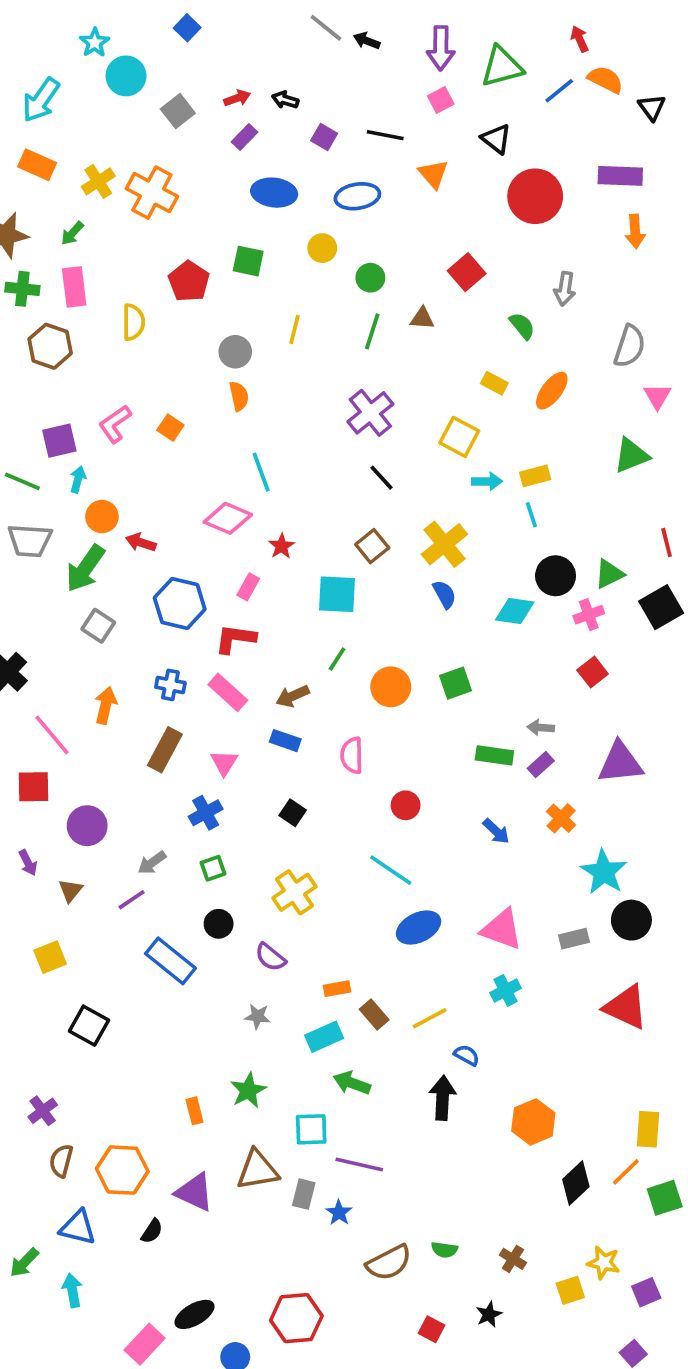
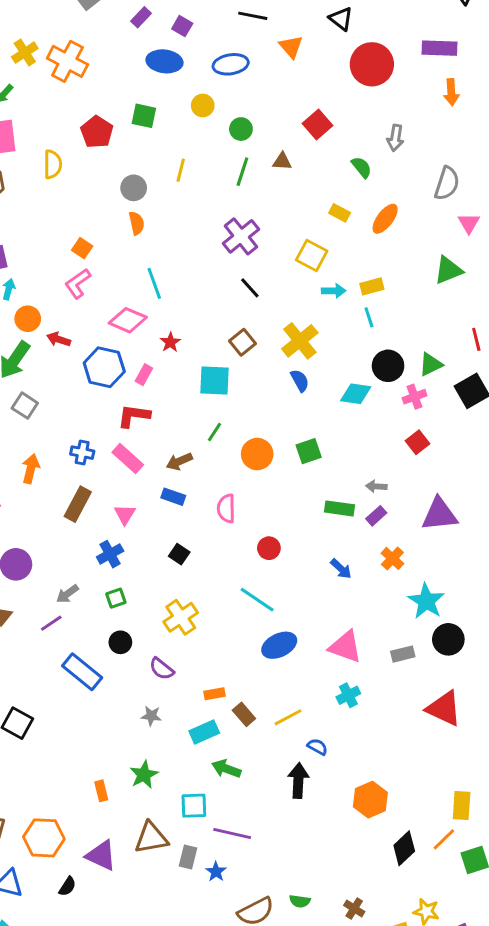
purple square: (324, 137) -> (182, 26), moved
pink L-shape: (115, 424) -> (78, 283), moved
blue hexagon: (180, 604) -> (104, 367), moved

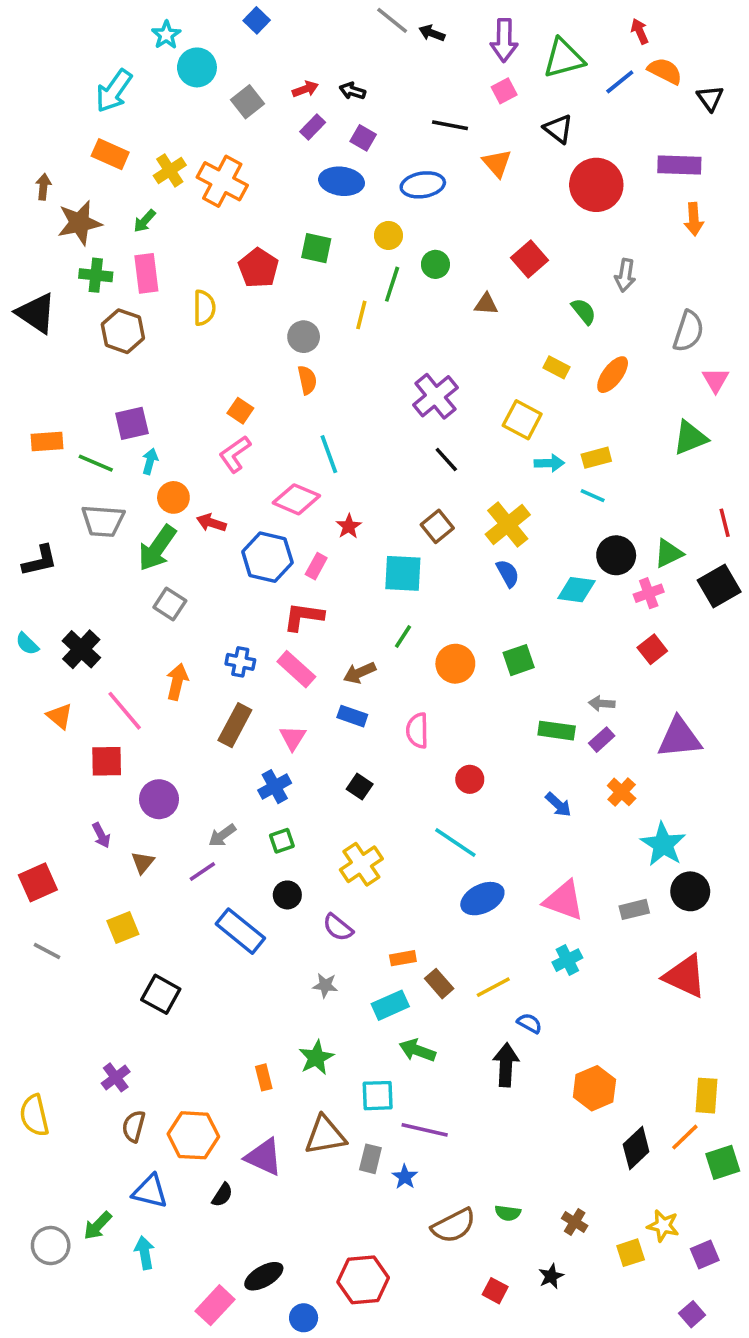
green line: (242, 172) -> (392, 284), moved
cyan line: (369, 317) -> (593, 496), turned -48

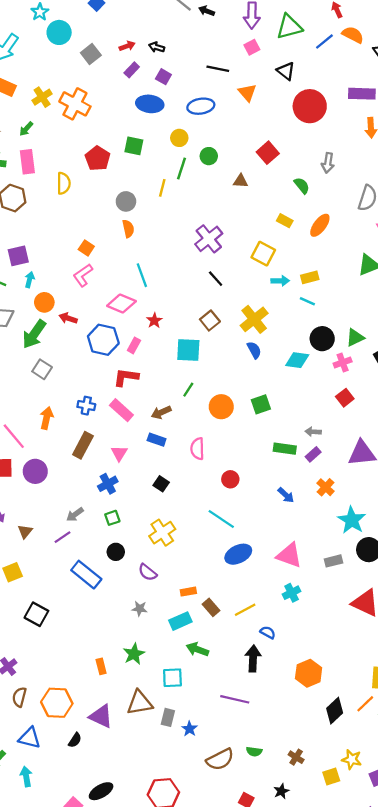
purple circle: (159, 799) -> (35, 471), moved
purple line: (425, 1130) -> (235, 699), moved

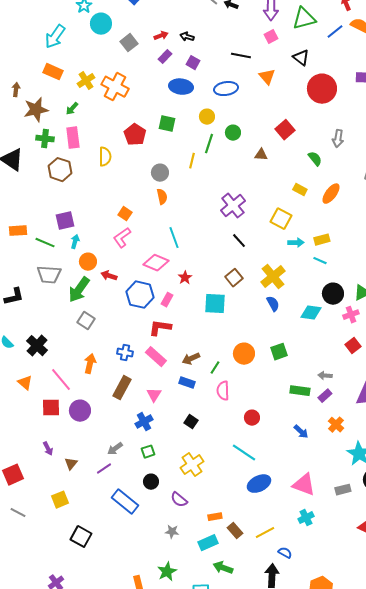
green line: (188, 390) -> (215, 368), moved

